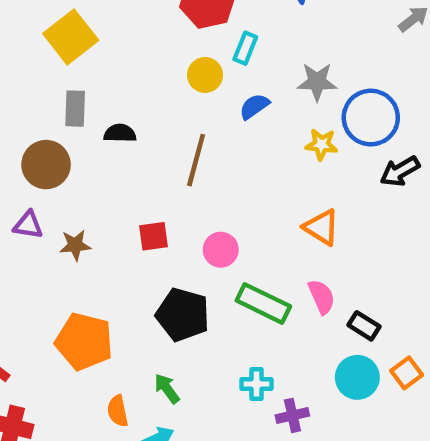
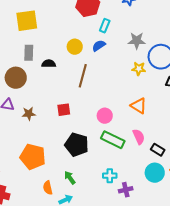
yellow square: (71, 37) -> (27, 21), turned 30
yellow circle: (205, 75) -> (75, 47), moved
blue semicircle: (254, 106) -> (99, 46), moved
pink circle: (221, 250) -> (105, 116), moved

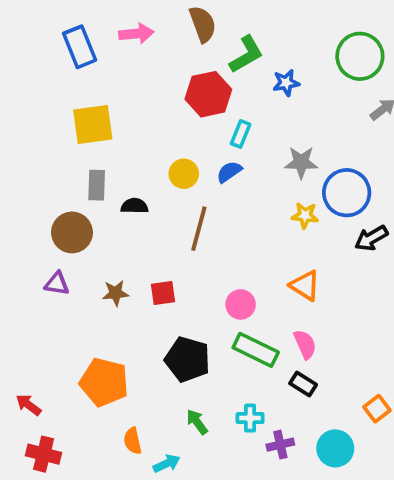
brown star: (29, 114) -> (116, 293), moved
black rectangle: (158, 150) -> (303, 384), moved
cyan circle: (155, 173) -> (335, 448), moved
green arrow: (70, 178) -> (197, 422), moved

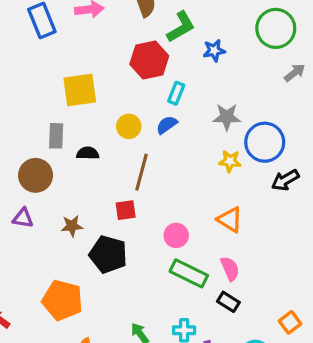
yellow square: (93, 124) -> (80, 90), moved
red square: (163, 293) -> (126, 210), moved
black pentagon: (188, 359) -> (108, 254), moved

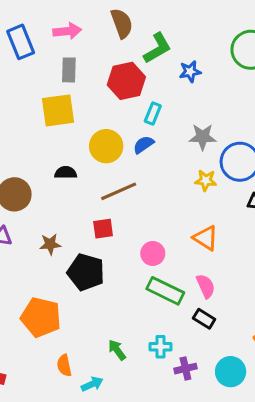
yellow circle: (129, 126) -> (106, 146), size x1.4
gray rectangle: (56, 136) -> (69, 70), moved
brown line: (141, 172) -> (119, 191), turned 51

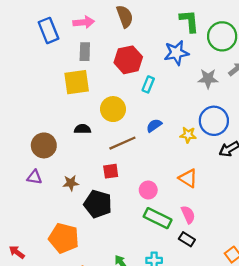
green L-shape: (157, 48) -> (189, 21), moved, turned -65
blue star: (190, 72) -> (176, 53), size x1.5
gray star: (203, 137) -> (208, 79), moved
blue semicircle: (143, 145) -> (154, 125), moved

